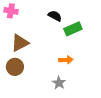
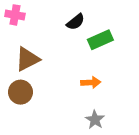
black semicircle: (55, 16) -> (76, 22), turned 112
gray star: (59, 83) -> (95, 120), moved

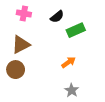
pink cross: (15, 15) -> (24, 13), moved
orange arrow: (91, 82) -> (69, 62), turned -32

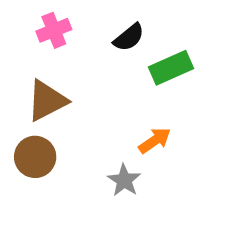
pink cross: (24, 13) -> (54, 30), turned -32
gray star: (72, 90) -> (124, 180), moved

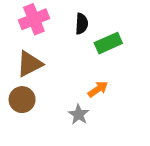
pink cross: (54, 30) -> (34, 19), size x1.4
black semicircle: (129, 37) -> (82, 24), turned -48

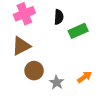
orange arrow: (98, 89) -> (84, 77), moved
brown circle: (22, 100) -> (34, 71), moved

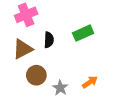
black semicircle: (59, 17) -> (49, 40), moved

